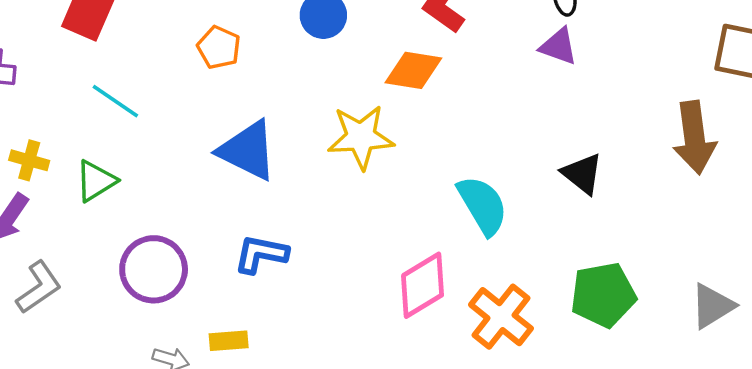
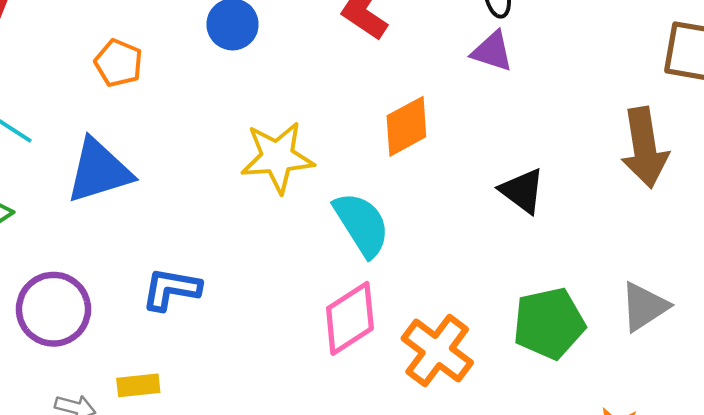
orange diamond: (413, 70) -> (406, 126), moved, turned -36
blue triangle: (248, 150) -> (99, 171), moved, turned -42
cyan semicircle: (483, 205) -> (362, 224), moved
gray triangle: (712, 306) -> (644, 307), moved

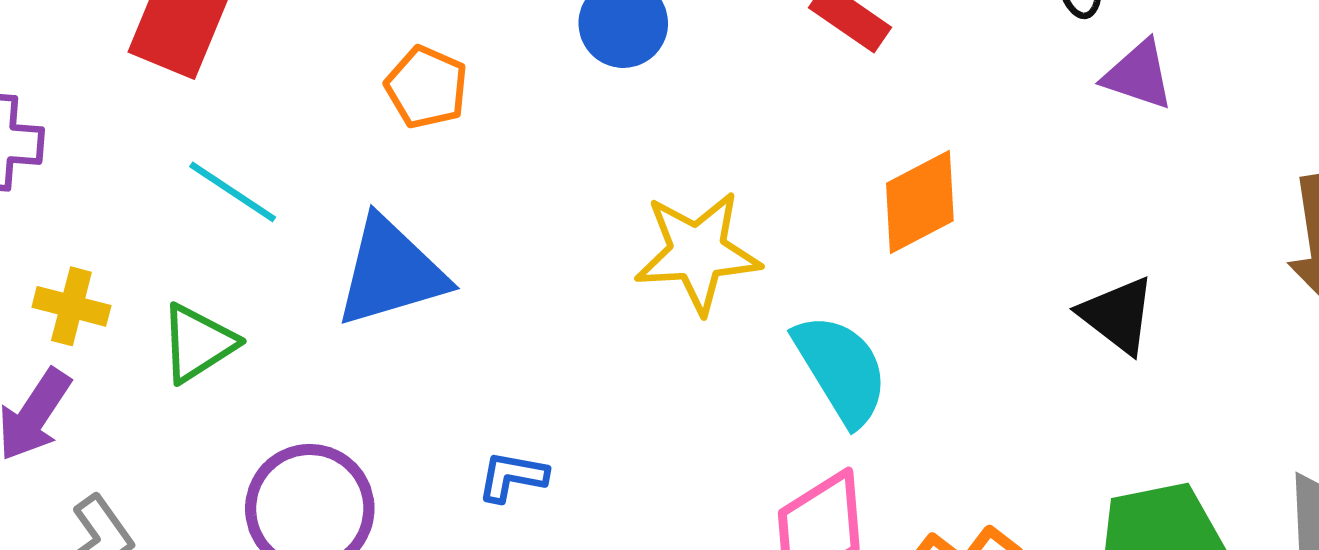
purple triangle: (492, 51) -> (1138, 75), moved
blue L-shape: (171, 289) -> (512, 477), size x0.7

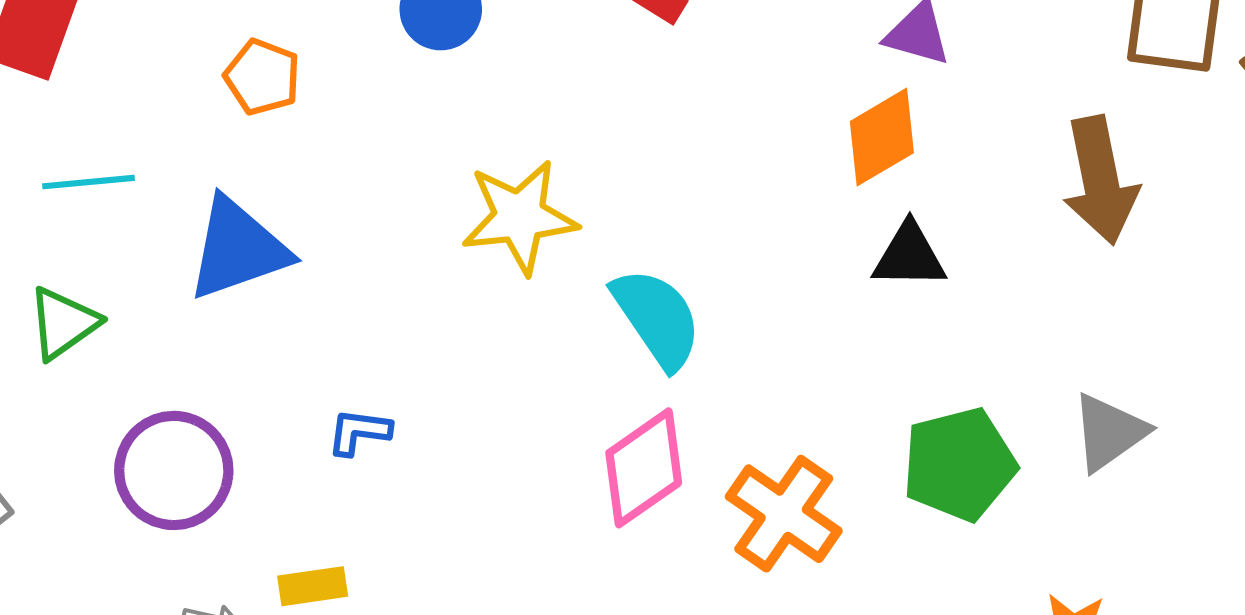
cyan line: (233, 192) -> (88, 182), turned -36
orange diamond: (920, 202) -> (882, 137), moved
black triangle: (1117, 315) -> (909, 256), turned -34

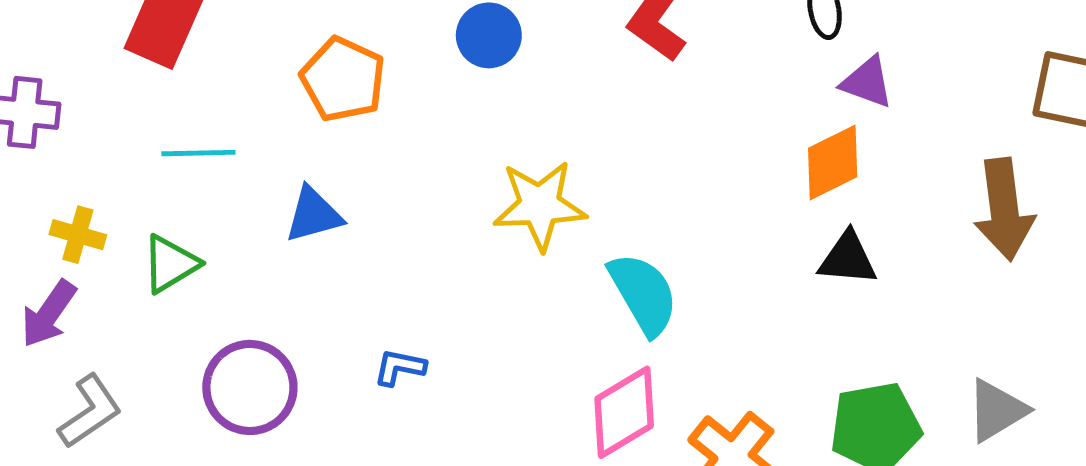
orange pentagon: (262, 77) -> (343, 79), size x1.4
blue triangle: (238, 249) -> (314, 215), size x0.7

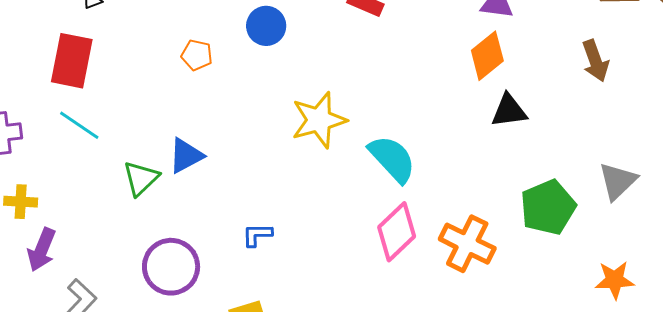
orange pentagon: (343, 79) -> (197, 55), moved, size x0.6
cyan line: (198, 153) -> (79, 125), moved, turned 48
brown arrow: (1004, 209) -> (595, 61), size x0.7
yellow cross: (78, 235) -> (21, 202), moved
green triangle: (170, 264) -> (141, 178), moved

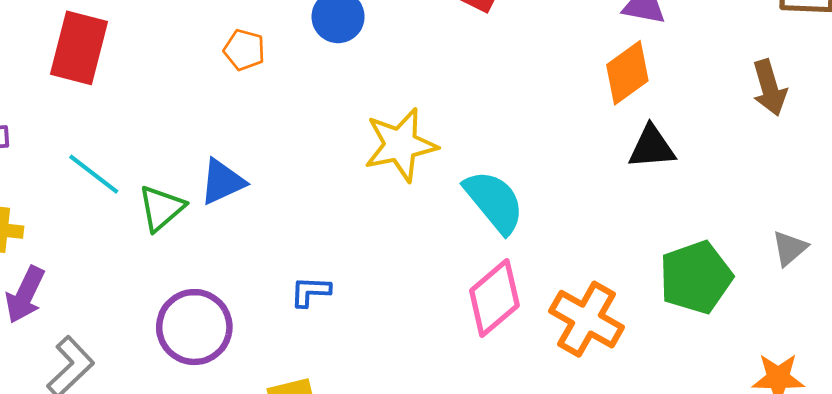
cyan line: (79, 125) -> (94, 174), moved
gray triangle: (618, 181) -> (790, 248), size x0.7

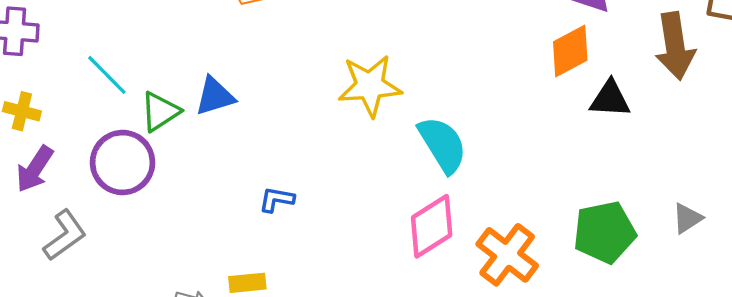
brown arrow: (769, 88) -> (675, 46), moved, size x1.4
black triangle: (652, 147) -> (610, 99), moved
purple circle: (194, 327) -> (123, 162), moved

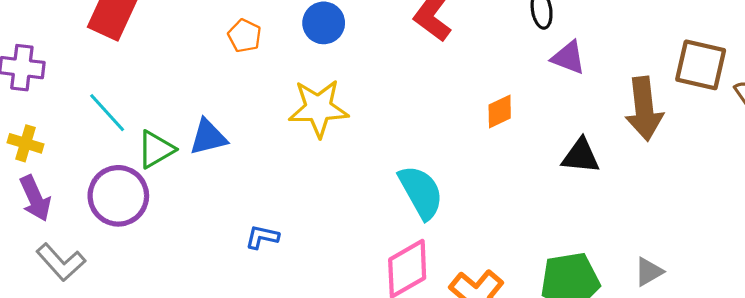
orange diamond: (570, 51) -> (500, 112), moved, size x0.7
yellow star: (370, 86) -> (318, 108), moved
purple arrow: (35, 169) -> (35, 198), turned -60
gray L-shape: (65, 235) -> (61, 262), turned 81

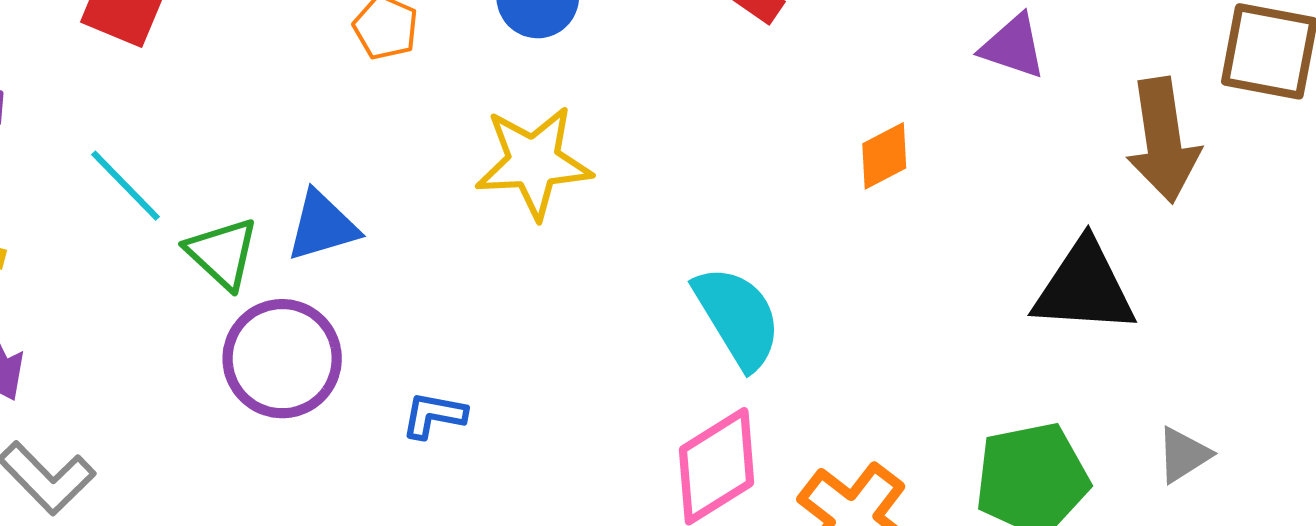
green triangle: (156, 149) -> (222, 253), turned -45
black triangle: (581, 156) -> (1084, 288), moved, size x1.4
purple circle: (118, 196) -> (282, 359), moved

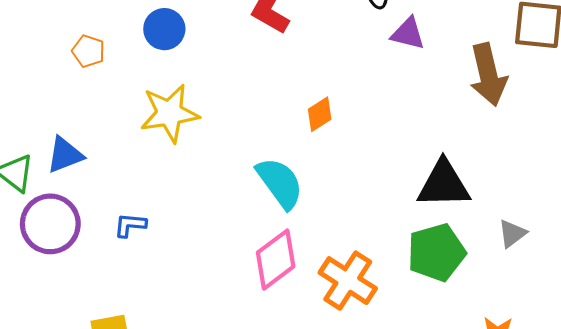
orange diamond: (884, 156) -> (320, 114), moved
black triangle: (1084, 288) -> (444, 184), moved
blue L-shape: (434, 415) -> (130, 225), moved

